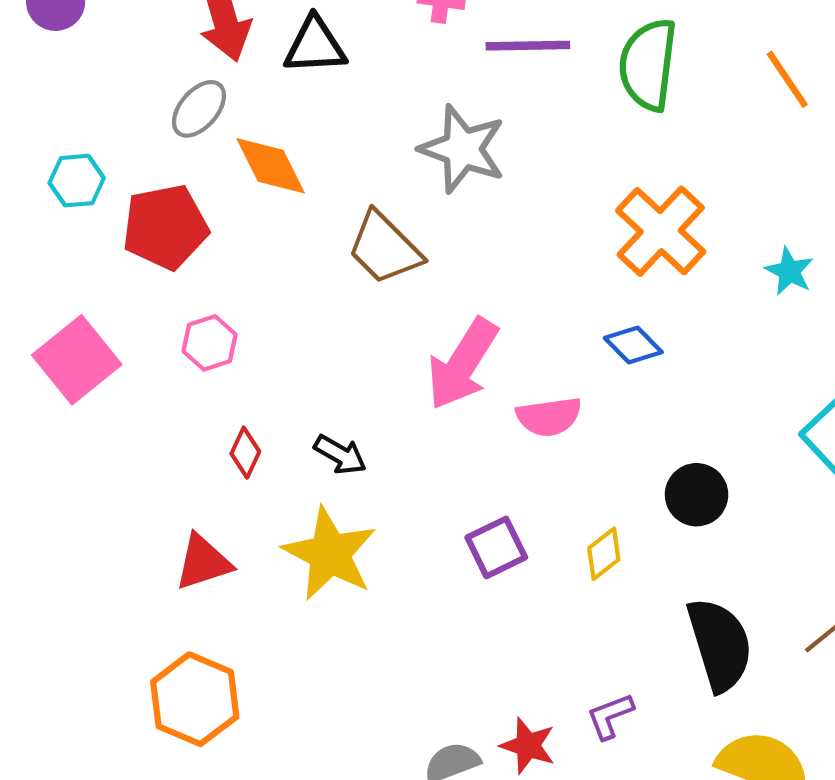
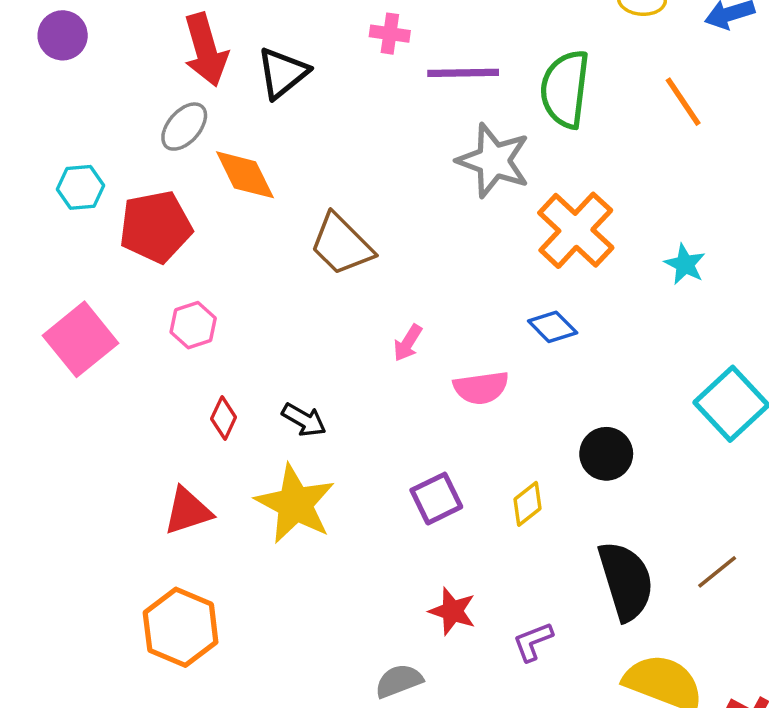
black triangle: (315, 46) -> (283, 73), turned -36
gray star: (463, 149) -> (494, 161), moved
pink arrow: (463, 364) -> (408, 343), size x0.5
red star: (528, 746) -> (452, 611), moved

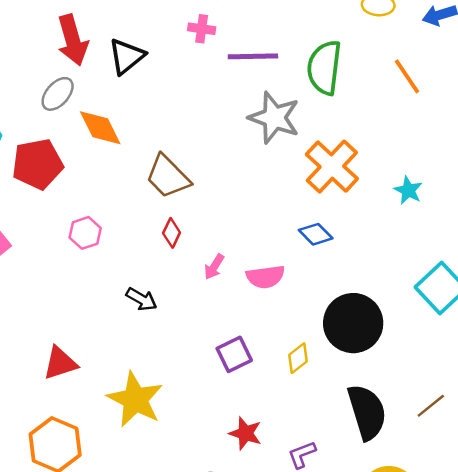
pink hexagon: (193, 325) -> (85, 233), moved
pink arrow: (408, 343) -> (214, 267), moved
red diamond: (224, 418) -> (172, 233), moved
black circle: (606, 454) -> (353, 323), size x1.6
yellow star: (295, 504) -> (135, 399), moved

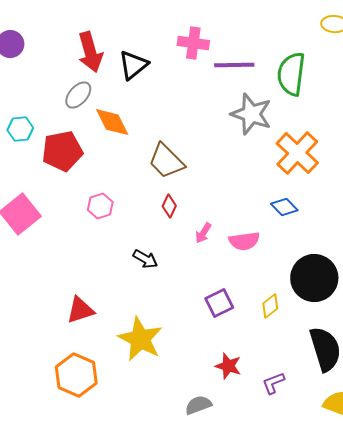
pink cross: (202, 29) -> (193, 43), size x1.4

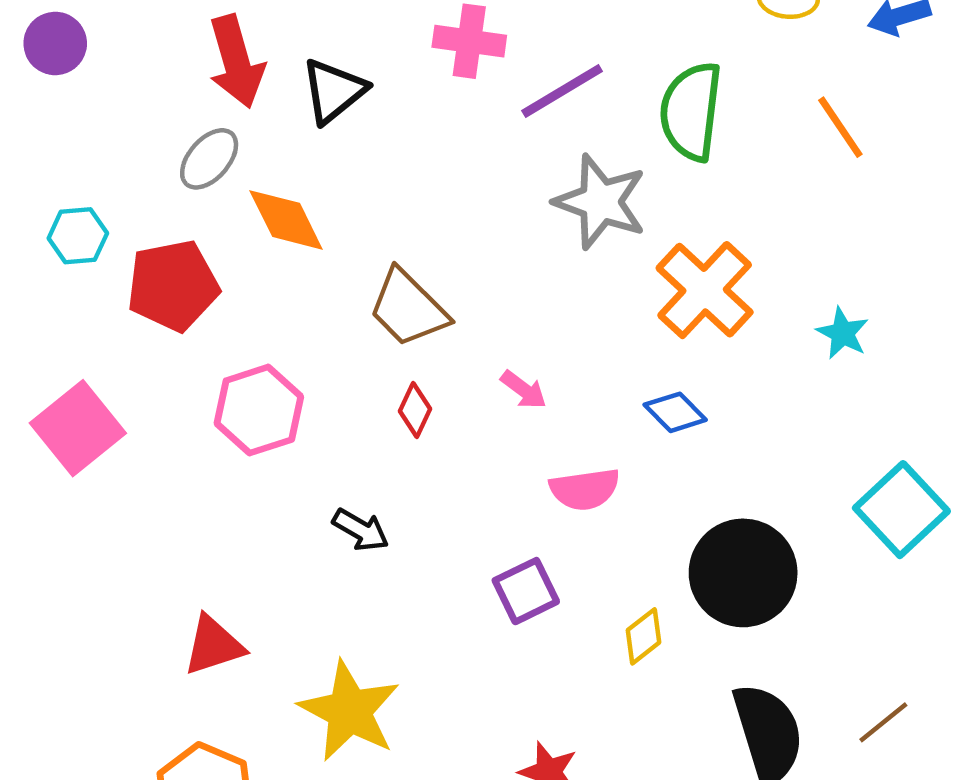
purple line: (234, 65) -> (562, 91), turned -30
pink hexagon: (100, 206) -> (259, 410), size x1.5
pink arrow: (203, 233) -> (524, 390), moved, turned -85
purple square: (219, 303) -> (526, 591), moved

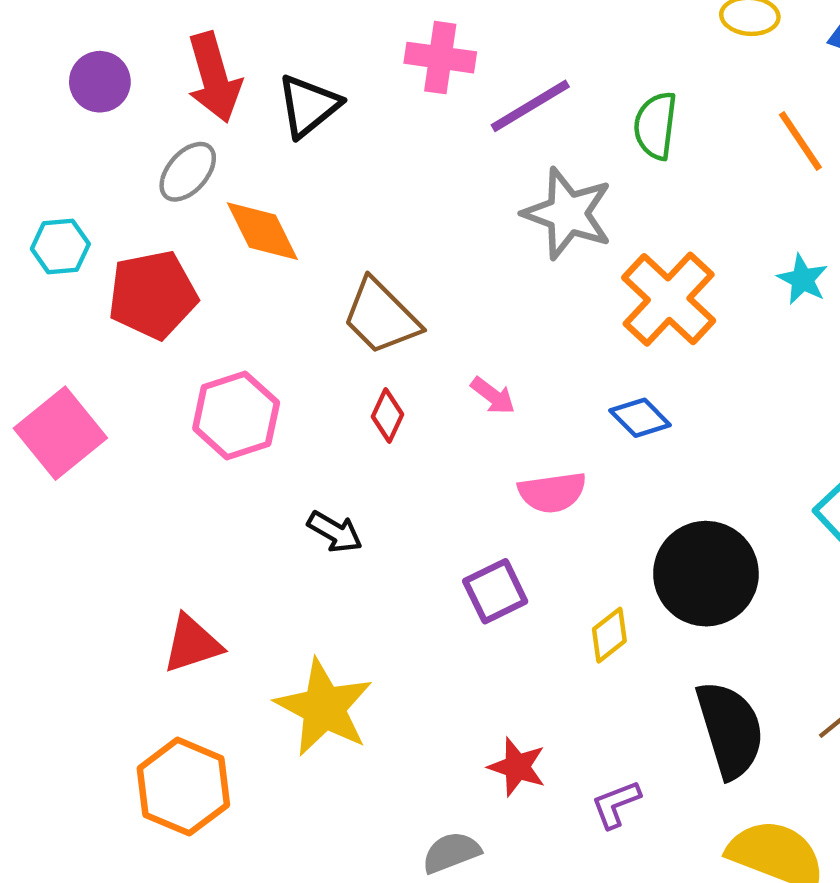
purple circle: (55, 43) -> (100, 82), moved
green semicircle: (691, 111) -> (655, 126), size x0.7
cyan star: (843, 333) -> (803, 279), moved

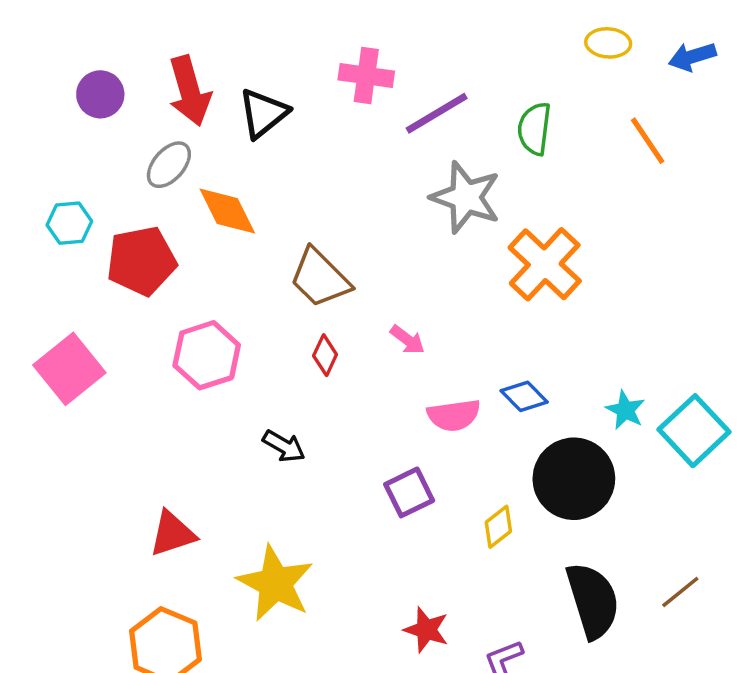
cyan star: (803, 279) -> (625, 410), moved
blue diamond: (640, 418) -> (524, 396), moved

